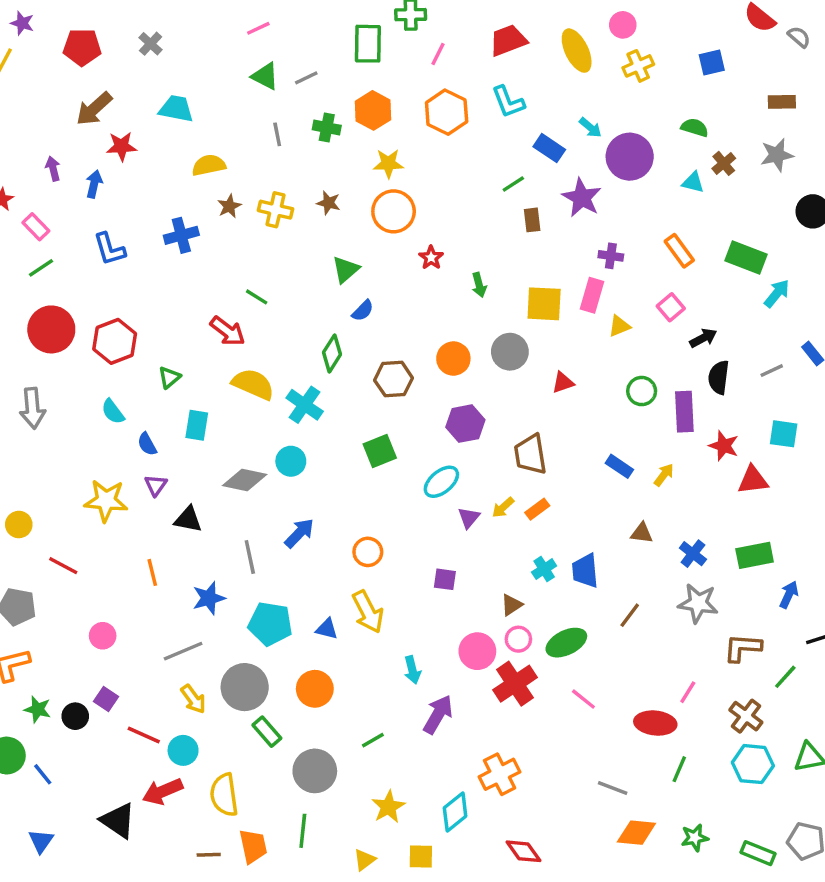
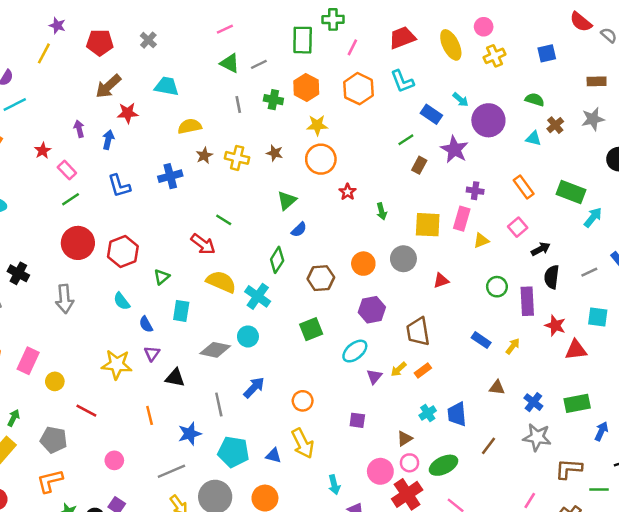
brown rectangle: (532, 220) -> (419, 165), turned 35
green line: (785, 677) -> (599, 490), turned 48

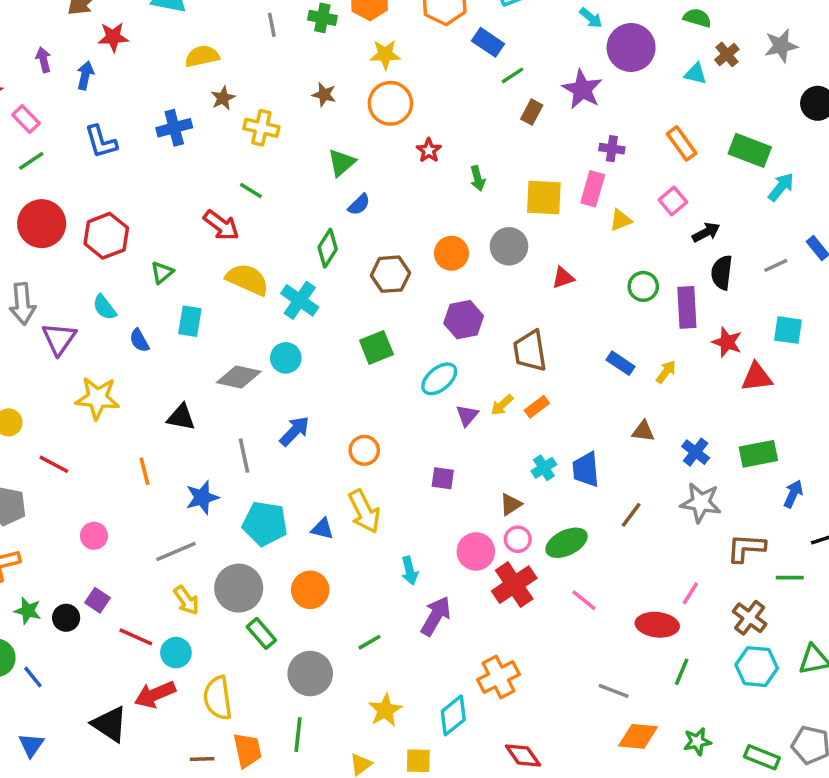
blue rectangle: (431, 114) -> (488, 42), moved
yellow cross: (237, 158) -> (261, 128), moved
purple triangle: (152, 353) -> (59, 339), moved, size x1.5

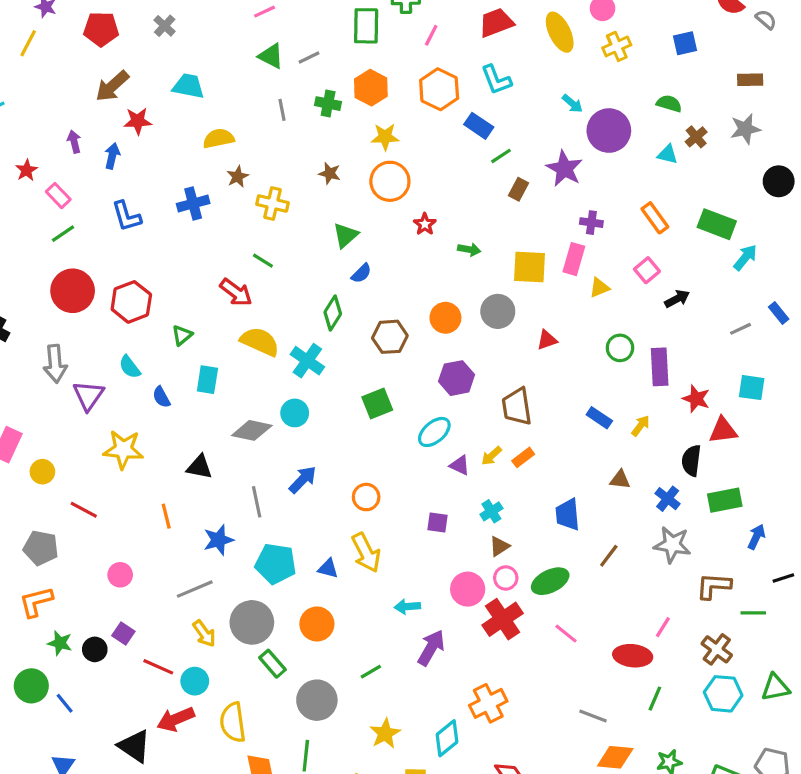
green arrow: (478, 178) -> (469, 250), turned -65
black semicircle: (722, 272) -> (691, 461), moved
purple triangle: (467, 415) -> (460, 465), turned -45
cyan cross: (544, 468) -> (491, 511), moved
cyan arrow: (410, 571) -> (407, 607), turned 100

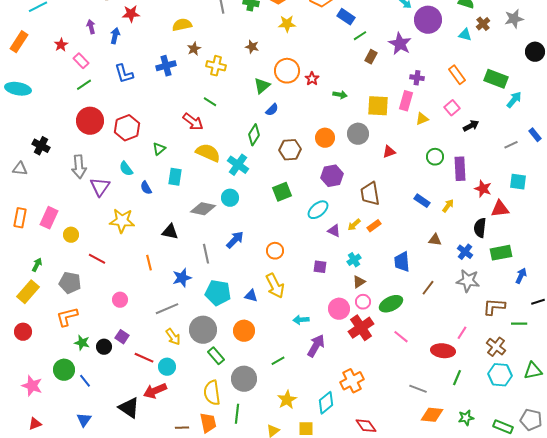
orange circle: (390, 181) -> (287, 71), moved
yellow semicircle: (233, 722) -> (212, 393), moved

